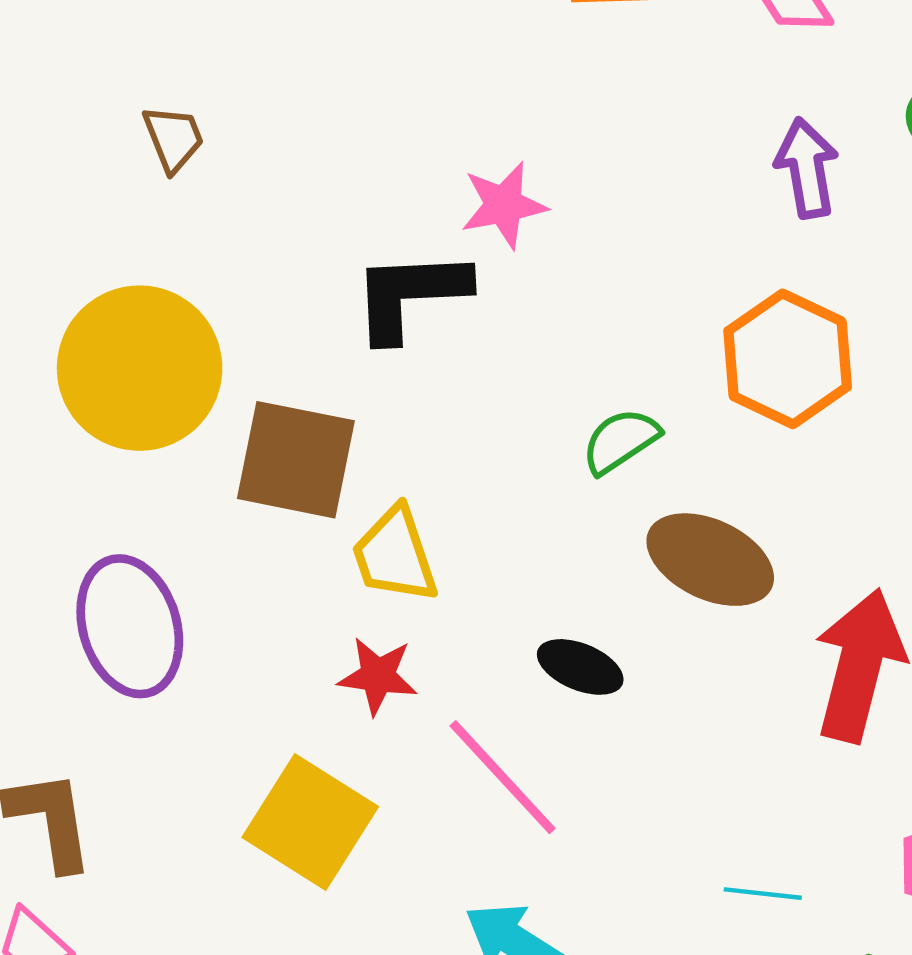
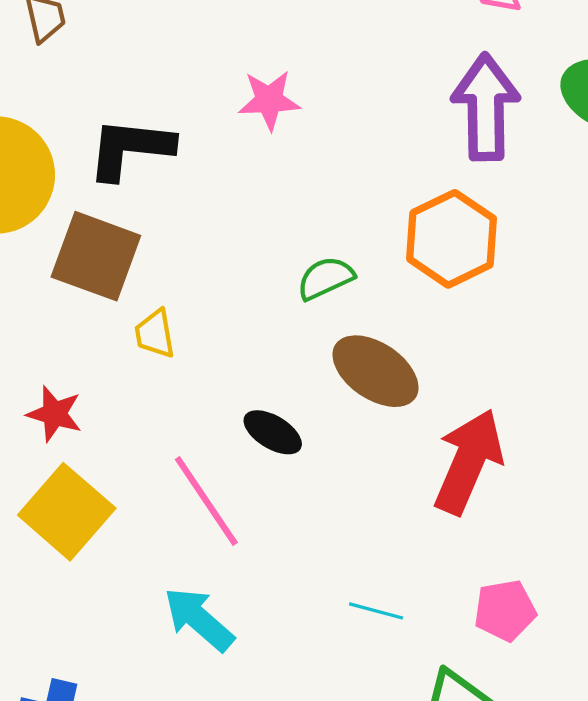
purple arrow: (807, 168) -> (486, 107), size x1.5
black L-shape: (410, 295) -> (130, 149), moved
yellow trapezoid: (395, 555) -> (155, 334), size x0.7
red star: (378, 676) -> (55, 414), moved

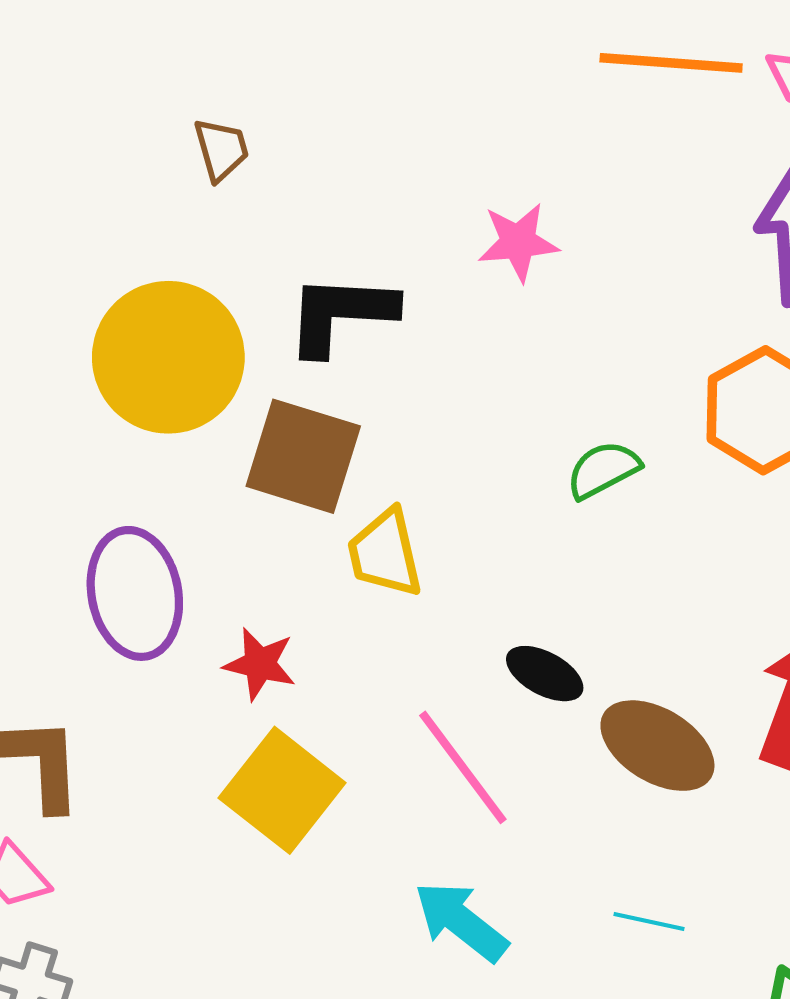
yellow trapezoid: (155, 334) -> (385, 553), size x1.4
brown ellipse: (375, 371) -> (657, 746), moved
cyan line: (376, 611) -> (649, 921), moved

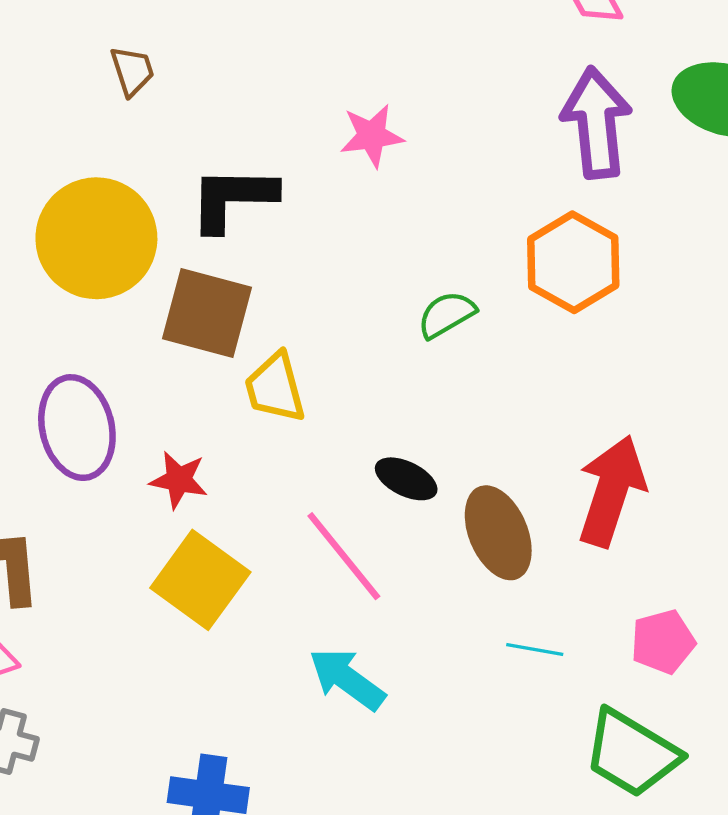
brown ellipse: (657, 746) -> (498, 533), turned 38
cyan line: (649, 921) -> (535, 650), moved

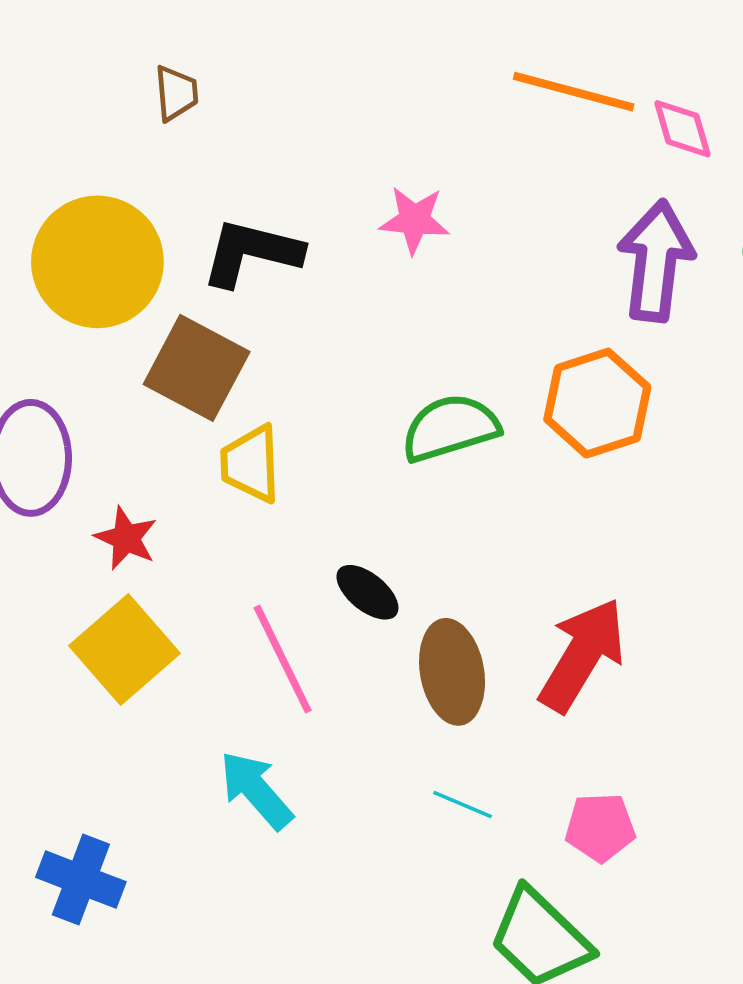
green semicircle: (446, 315) -> (450, 428), size x1.5

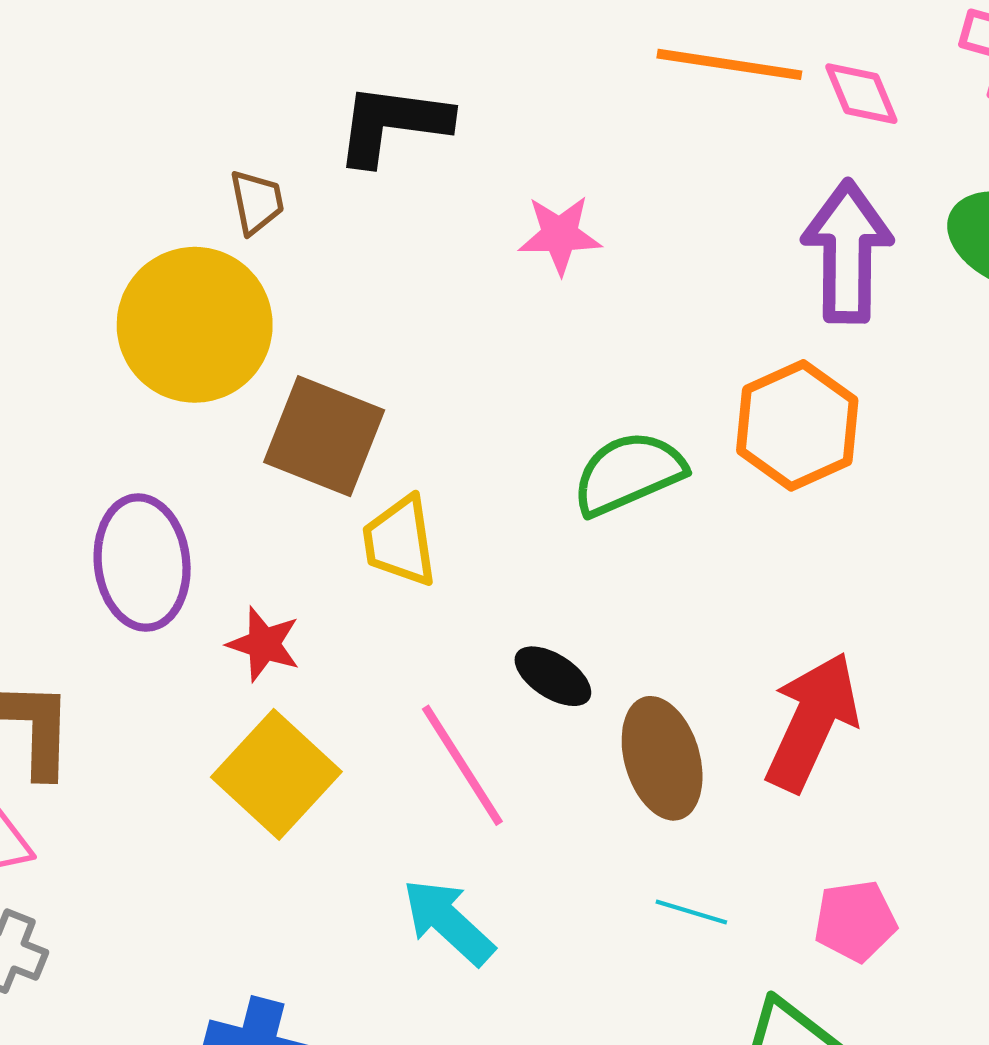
brown trapezoid: (176, 93) -> (257, 202), moved
black L-shape: (251, 253) -> (393, 124), moved

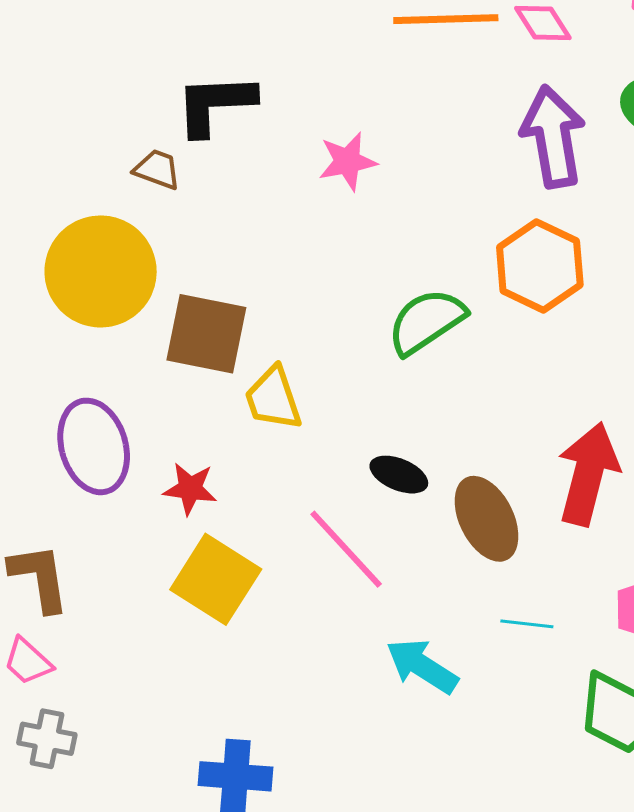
brown trapezoid: (257, 202) -> (157, 169), moved, turned -48
cyan arrow: (448, 922) -> (422, 666), moved

